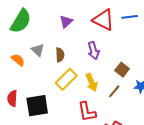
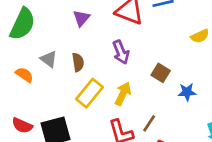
yellow arrow: (92, 82) -> (123, 94), turned -126
brown line: (114, 91) -> (149, 123), moved
red semicircle: (12, 98) -> (22, 125), turned -63

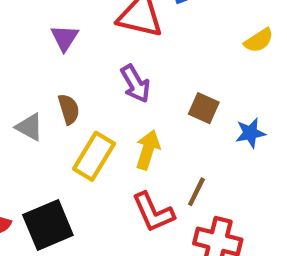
gray triangle: (49, 59) -> (30, 127), moved

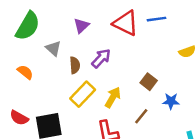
purple arrow: (135, 84) -> (101, 58), moved, turned -120
gray triangle: (30, 127) -> (53, 48), moved
brown line: (196, 192) -> (141, 116), moved

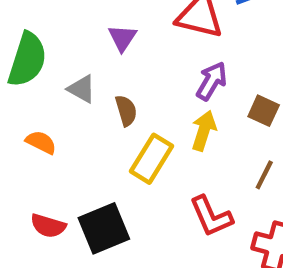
purple arrow: (101, 58) -> (211, 81), moved
yellow arrow: (113, 97) -> (204, 131), moved

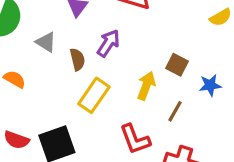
purple arrow: (211, 81) -> (108, 43), moved
yellow arrow: (204, 131) -> (146, 86), moved

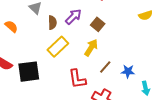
brown square: (177, 65) -> (98, 24), moved
blue star: (210, 85) -> (128, 71), moved

